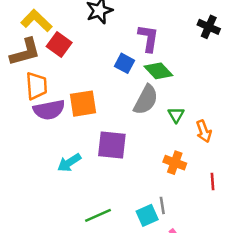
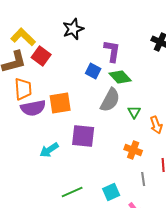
gray line: (162, 205) -> (143, 179), moved

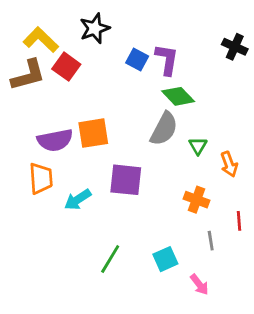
black star: (73, 29) -> (95, 28), moved
blue square: (93, 71) -> (137, 60), moved
orange trapezoid: (23, 89) -> (41, 178), moved
green line: (72, 192) -> (110, 259), turned -35

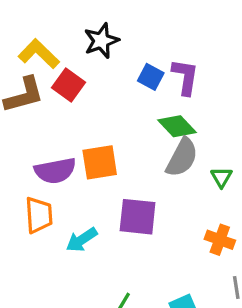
green diamond: (178, 96) -> (177, 126), moved

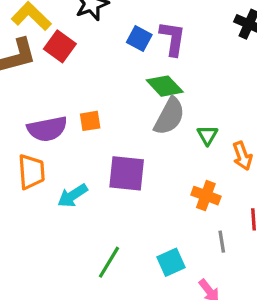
orange square: (100, 162) -> (90, 121), size x0.6

